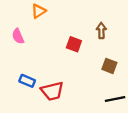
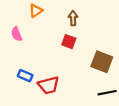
brown arrow: (101, 31) -> (73, 18), moved
brown square: (109, 66) -> (102, 62), size x1.5

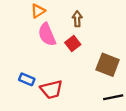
pink semicircle: (17, 34) -> (47, 34), moved, size x1.5
red square: (69, 42) -> (73, 43), turned 32

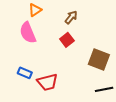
brown arrow: (77, 19) -> (71, 17), turned 40
pink semicircle: (47, 34) -> (28, 33), moved

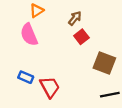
red square: (67, 40) -> (81, 37), moved
red trapezoid: (47, 82) -> (50, 87), turned -105

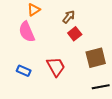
brown square: (104, 63) -> (96, 58), turned -35
red trapezoid: (50, 87) -> (56, 67), moved

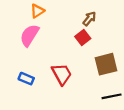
brown arrow: (69, 17) -> (89, 19), moved
pink semicircle: (27, 32) -> (30, 35), turned 55

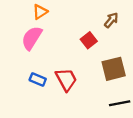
brown arrow: (89, 19) -> (111, 20), moved
blue rectangle: (26, 79) -> (38, 79), moved

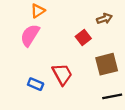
brown arrow: (111, 20) -> (104, 19), turned 32
blue rectangle: (38, 79) -> (36, 84), moved

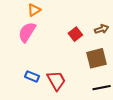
brown arrow: (104, 19) -> (102, 29), moved
red trapezoid: (62, 74) -> (56, 80), moved

